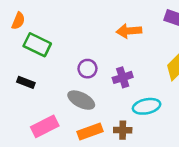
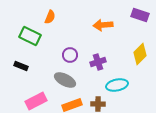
orange semicircle: (18, 21) -> (50, 17), moved

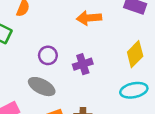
cyan ellipse: (117, 85) -> (134, 90), moved

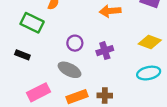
yellow diamond: (135, 54) -> (150, 42), turned 65

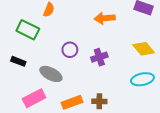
yellow diamond: (150, 42) -> (144, 49), turned 30
gray ellipse: (70, 70) -> (51, 74), moved

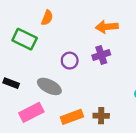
purple cross: (99, 57) -> (101, 55), moved
black rectangle: (18, 61) -> (11, 83), moved

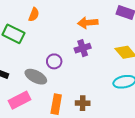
purple circle: (70, 61) -> (54, 61), moved
orange rectangle: (72, 117) -> (56, 104), turned -60

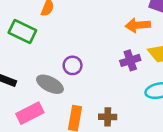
orange arrow: (88, 23) -> (138, 25), moved
purple cross: (83, 48) -> (130, 60), moved

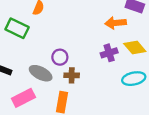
brown cross: (108, 117) -> (72, 75), moved

